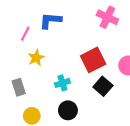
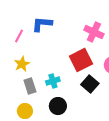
pink cross: (107, 17) -> (94, 32), moved
yellow star: (36, 58) -> (22, 64), moved
gray rectangle: (19, 87) -> (30, 86), moved

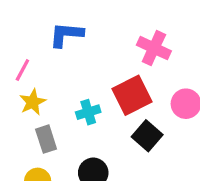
pink line: (19, 36) -> (22, 70), moved
cyan cross: (53, 81) -> (88, 112), moved

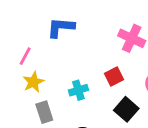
red square: (132, 95) -> (114, 77), size x0.6

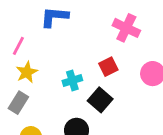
black square: (126, 109) -> (100, 100), moved
gray rectangle: (44, 112) -> (18, 103), moved, turned 50

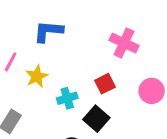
yellow star: (27, 72) -> (37, 76), moved

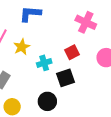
black square: (96, 119) -> (66, 78), turned 30

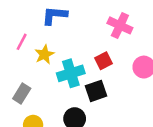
cyan cross: (44, 63) -> (71, 73), size x1.5

